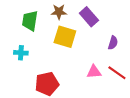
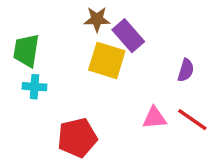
purple rectangle: (89, 17) -> (128, 36), moved
green trapezoid: (30, 21) -> (26, 51), moved

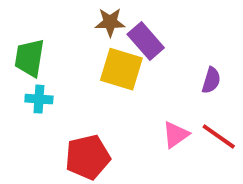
pink triangle: (155, 118) -> (176, 135), turned -30

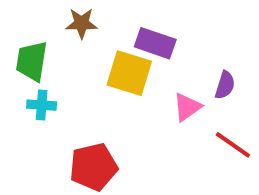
brown star: (110, 22) -> (81, 23), moved
purple rectangle: (146, 41) -> (155, 43), turned -30
pink triangle: (176, 135) -> (187, 107), moved

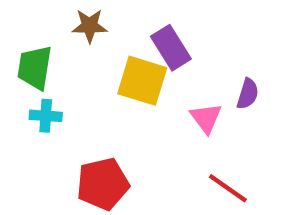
purple rectangle: (155, 43) -> (171, 48), turned 39
pink triangle: (187, 107) -> (206, 118), turned -32
red line: (233, 145) -> (228, 188), moved

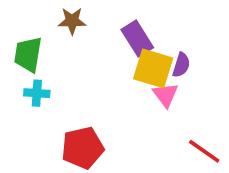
yellow square: (142, 81) -> (153, 68), moved
purple semicircle: (248, 94) -> (181, 65), moved
red line: (228, 188) -> (204, 151), moved

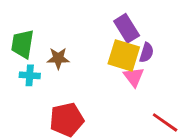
brown star: (72, 21) -> (58, 58), moved
purple rectangle: (137, 39) -> (127, 28), moved

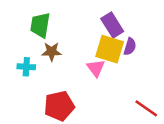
green trapezoid: (23, 44) -> (40, 25), moved
pink triangle: (134, 77) -> (96, 68), moved

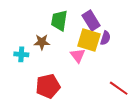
green trapezoid: (40, 25) -> (59, 21), moved

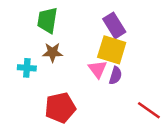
green trapezoid: (59, 21) -> (47, 20), moved
purple semicircle: (105, 38) -> (116, 76), moved

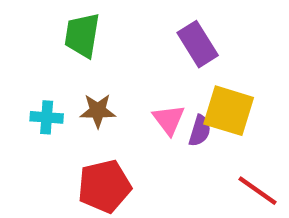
yellow square: (112, 50) -> (229, 111), moved
brown star: (53, 52) -> (98, 111), moved

